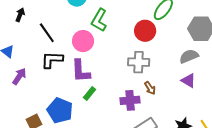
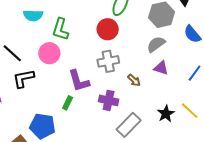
purple L-shape: (81, 71) -> (79, 81), moved
brown arrow: (150, 88) -> (134, 80), moved
purple cross: (130, 100) -> (109, 100), turned 30

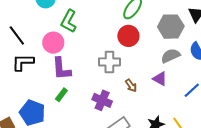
red circle: (108, 29) -> (128, 36), moved
gray semicircle: (156, 44) -> (171, 56), moved
purple L-shape: (79, 81) -> (61, 69), moved

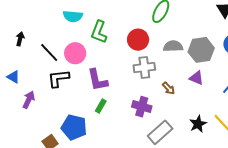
gray hexagon: (171, 27) -> (201, 50), moved
red circle: (128, 36) -> (138, 40), moved
pink circle: (53, 43) -> (75, 53), moved
gray semicircle: (171, 56) -> (173, 46), moved, turned 30

